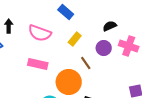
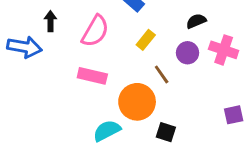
pink semicircle: (40, 33) -> (95, 31), turned -80

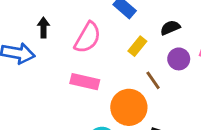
black semicircle: (196, 21) -> (170, 28), moved

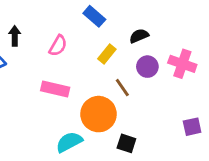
pink semicircle: (88, 38) -> (58, 46), size x0.7

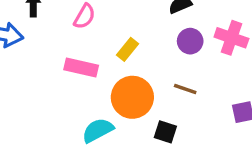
yellow rectangle: (107, 54) -> (127, 49), moved
brown line: (122, 88) -> (185, 89), moved, turned -36

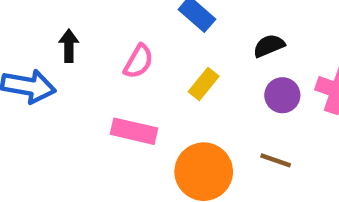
yellow rectangle: (127, 49) -> (204, 84), moved

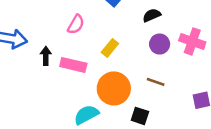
black arrow: (69, 46) -> (46, 56), moved
yellow rectangle: (204, 84) -> (110, 48), moved

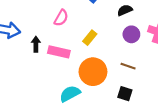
black square: (140, 116) -> (125, 94), moved

